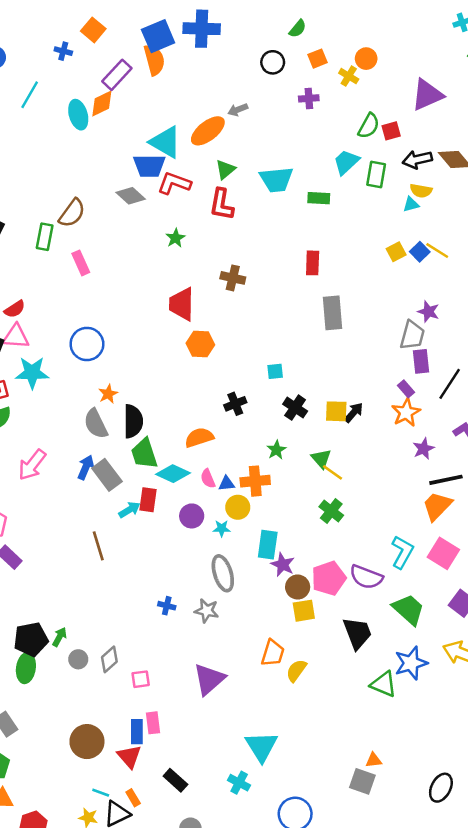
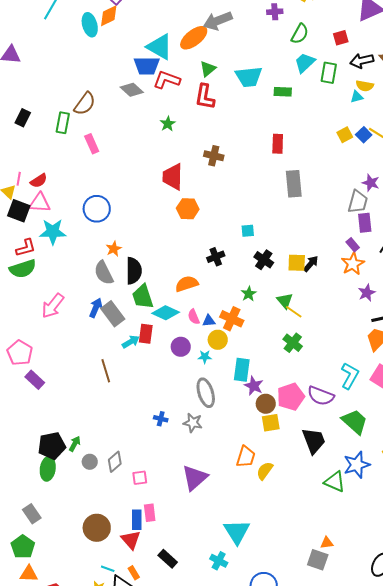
gray arrow: (238, 110) -> (218, 21), size x1.8
green semicircle: (369, 126) -> (300, 34), moved
orange cross: (255, 481) -> (232, 319), turned 30

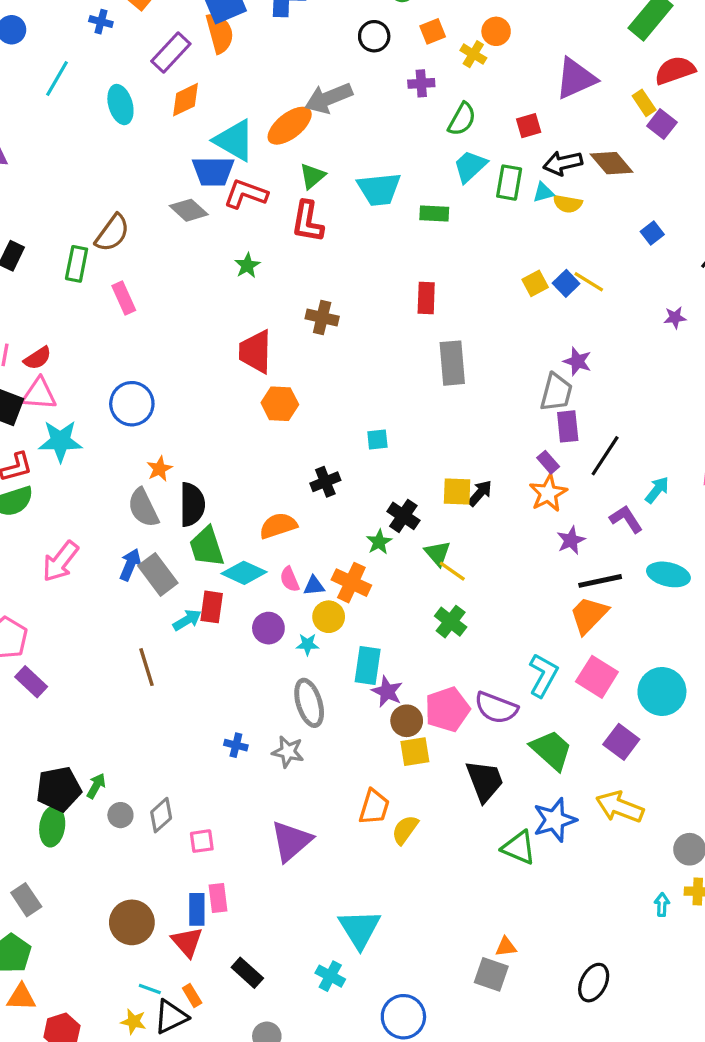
orange diamond: (109, 16) -> (186, 100), moved
cyan triangle: (357, 97) -> (543, 192), moved
black cross: (264, 260) -> (403, 516), moved

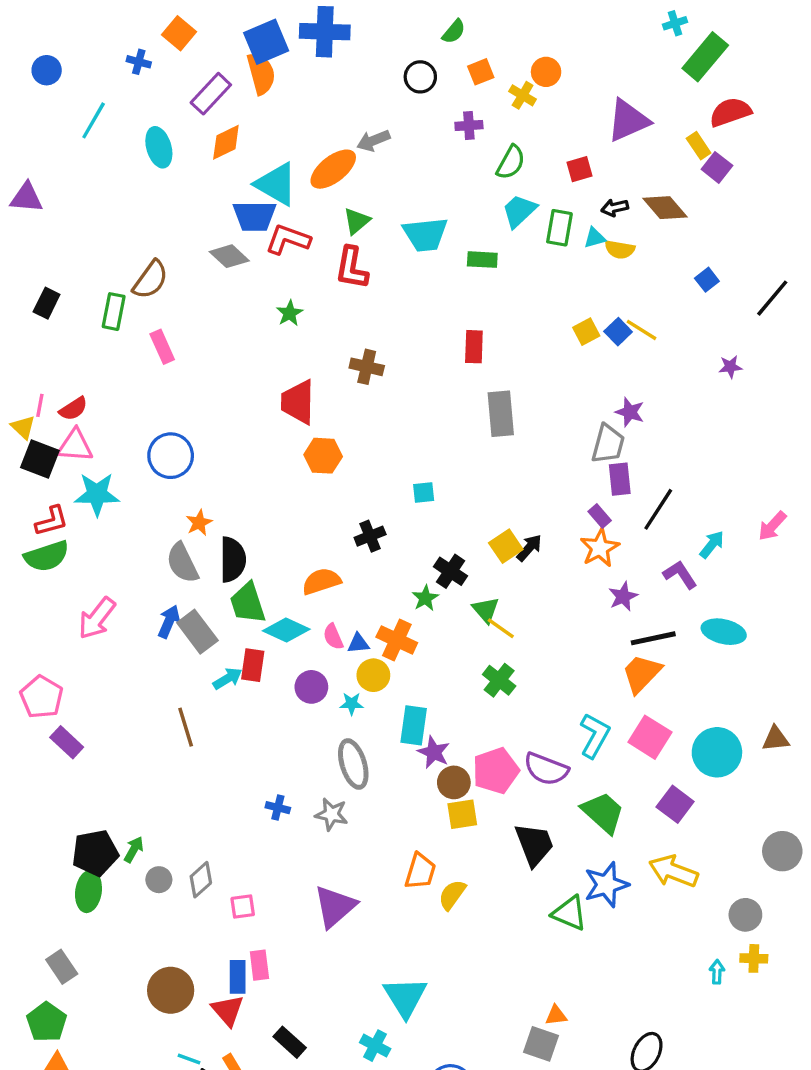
gray arrow: (329, 98) -> (373, 141), size x0.7
black arrow: (563, 163) -> (615, 208), size x0.7
yellow square: (457, 492) -> (506, 546), turned -36

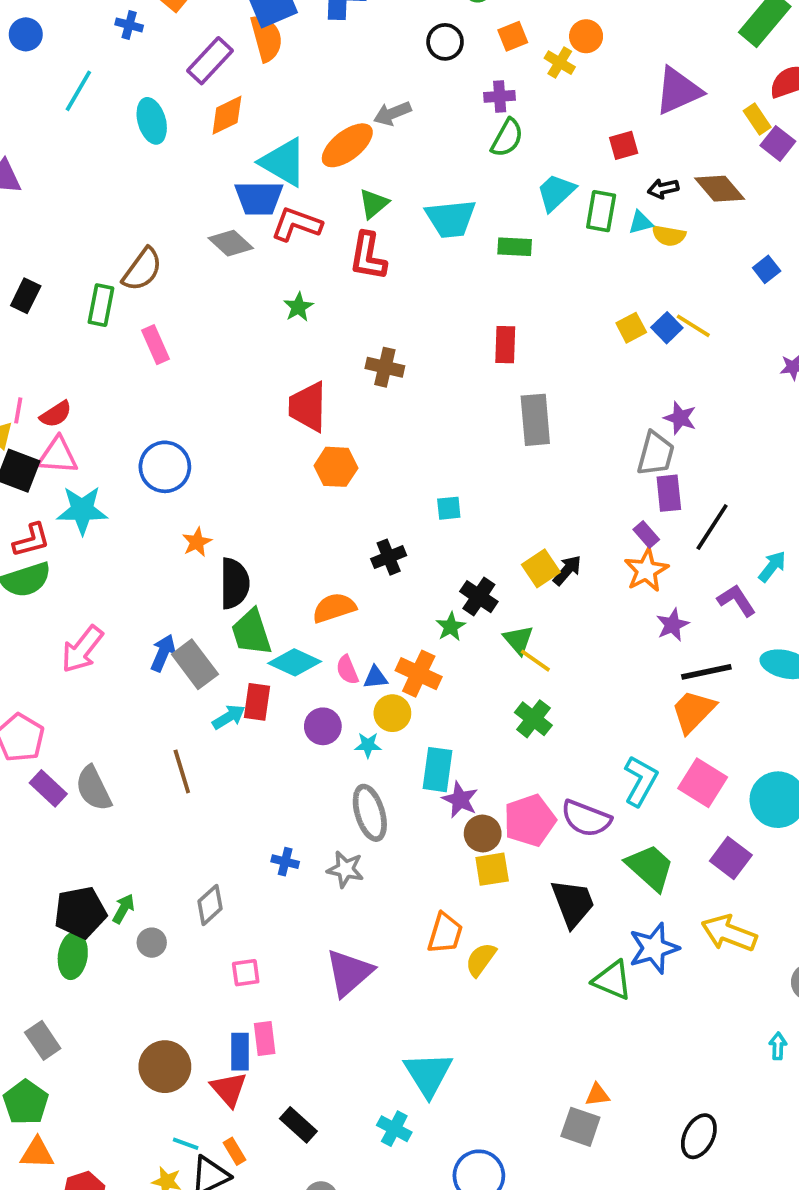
green semicircle: (511, 162) -> (507, 138), moved
gray semicircle: (182, 563) -> (93, 788), moved
gray diamond: (201, 880) -> (210, 905), moved

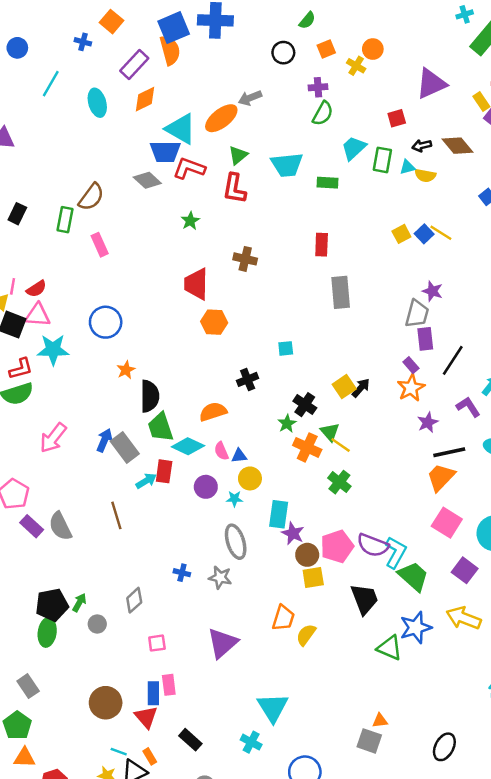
orange cross: (419, 674) -> (307, 447), moved
cyan L-shape: (641, 781) -> (395, 552), moved

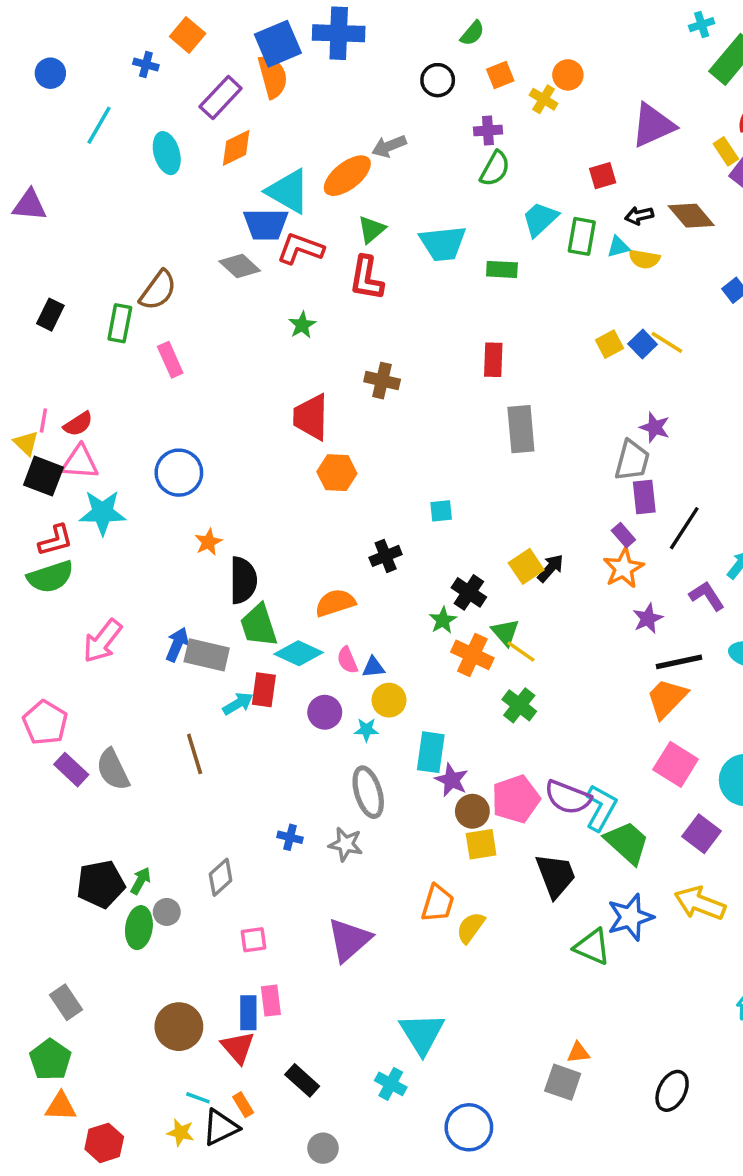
gray rectangle: (125, 447) -> (207, 655), turned -40
green ellipse: (47, 632) -> (139, 928), moved

